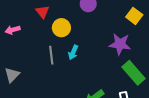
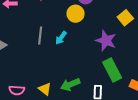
yellow circle: (61, 28) -> (76, 14), moved

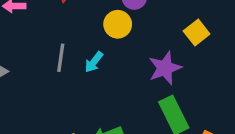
purple star: (106, 41) -> (165, 68), turned 30

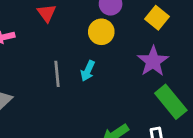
yellow square: (197, 32) -> (157, 18), moved

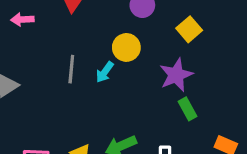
yellow circle: (101, 32) -> (126, 47), moved
green rectangle: (171, 102) -> (188, 109), moved, size x0.6

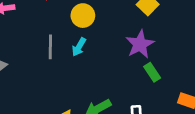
yellow circle: (126, 47) -> (83, 16), moved

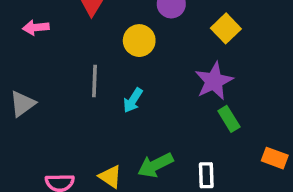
cyan arrow: (79, 47) -> (133, 100), moved

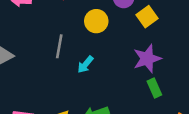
yellow square: (226, 28) -> (147, 17), moved

